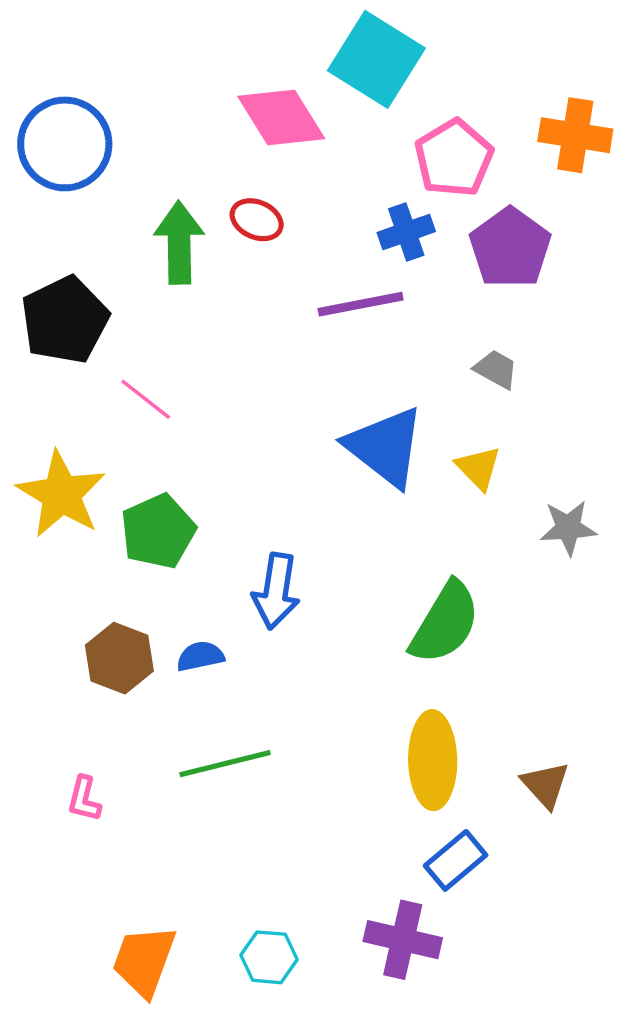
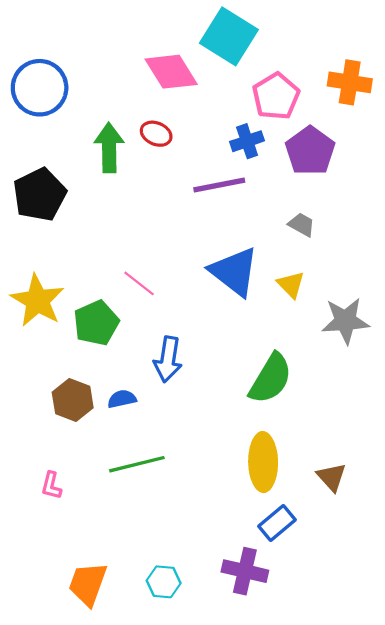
pink line: (146, 399) -> (139, 283), moved
gray star: (568, 528) -> (345, 321), size x1.4

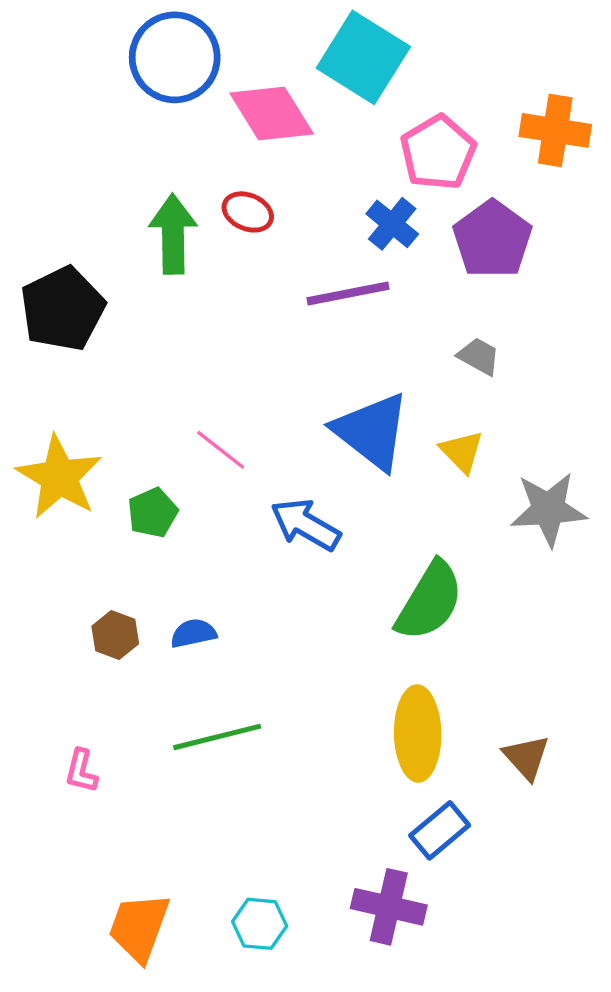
blue circle: (40, 88) -> (175, 57), moved
blue cross: (247, 141) -> (392, 224), turned -32
green pentagon: (96, 323) -> (153, 513), size x0.7
blue arrow: (168, 359) -> (306, 525), moved, turned 111
brown hexagon: (73, 400) -> (115, 635), size x0.7

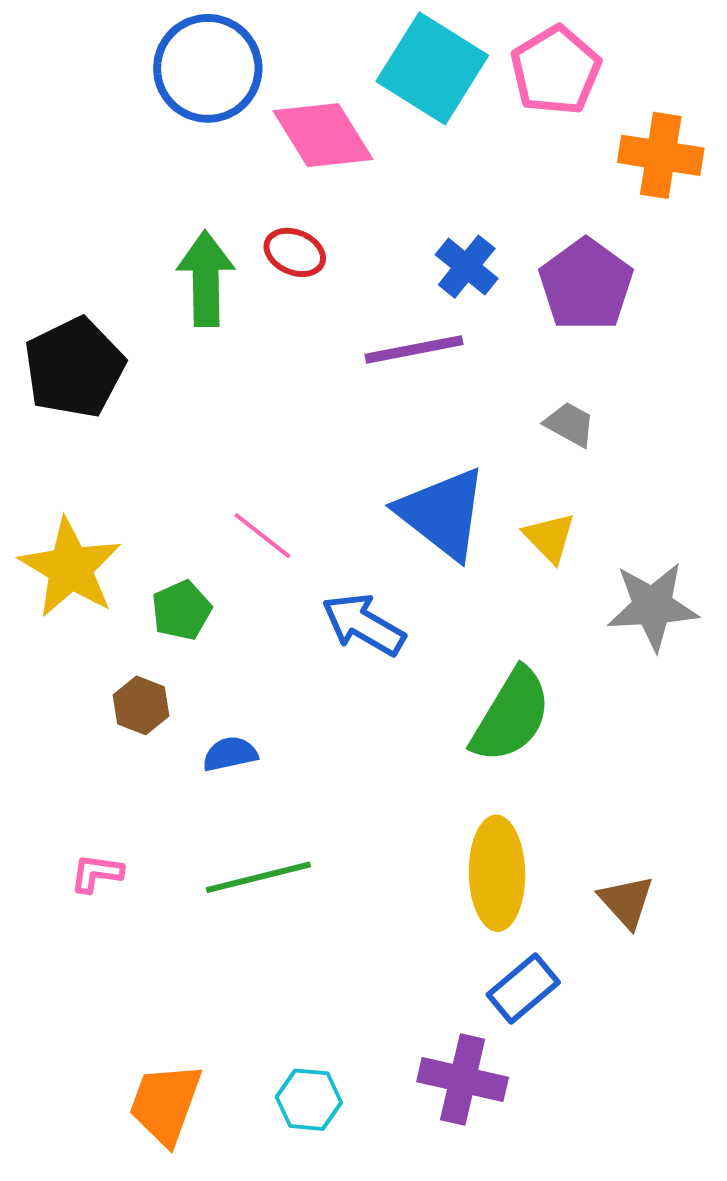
pink pentagon: (438, 153) -> (556, 70), moved
brown hexagon: (115, 635) -> (141, 705), moved
pink L-shape: (81, 771) -> (97, 873), moved, turned 84

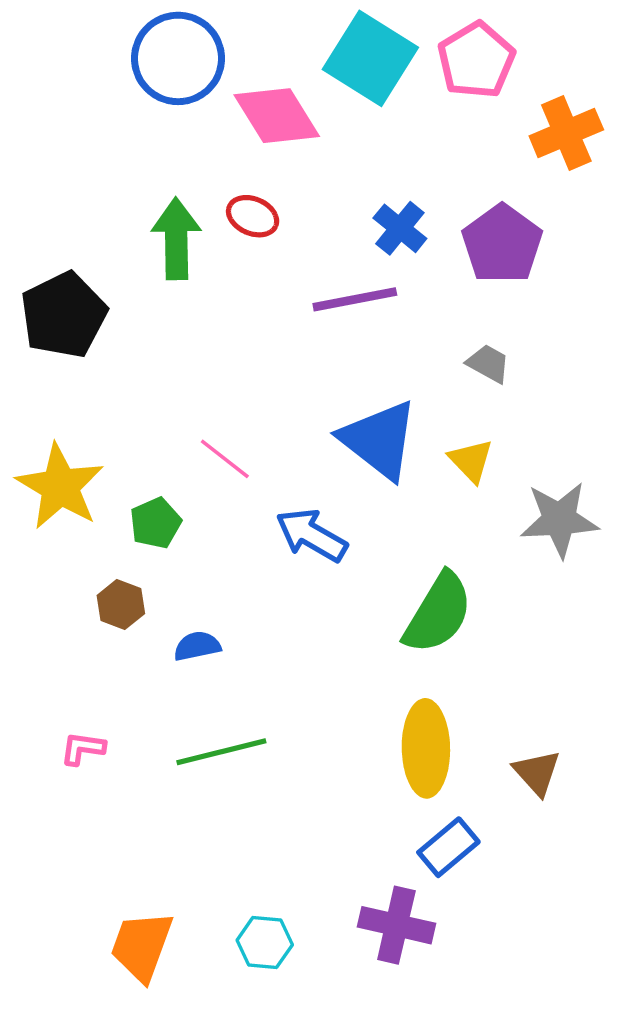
orange cross: (661, 155) -> (566, 133), turned -32

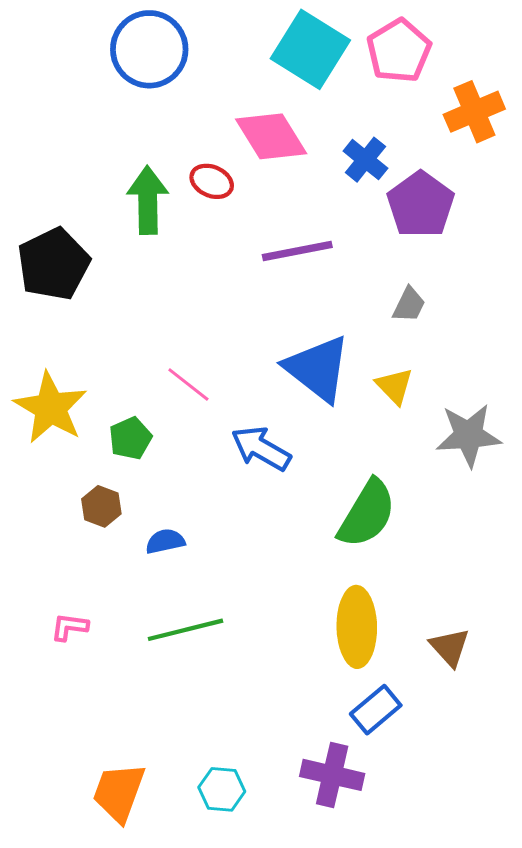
pink diamond: (277, 116) -> (271, 136), moved
blue cross: (400, 228) -> (365, 160), moved
gray trapezoid: (488, 364) -> (409, 305), turned 87

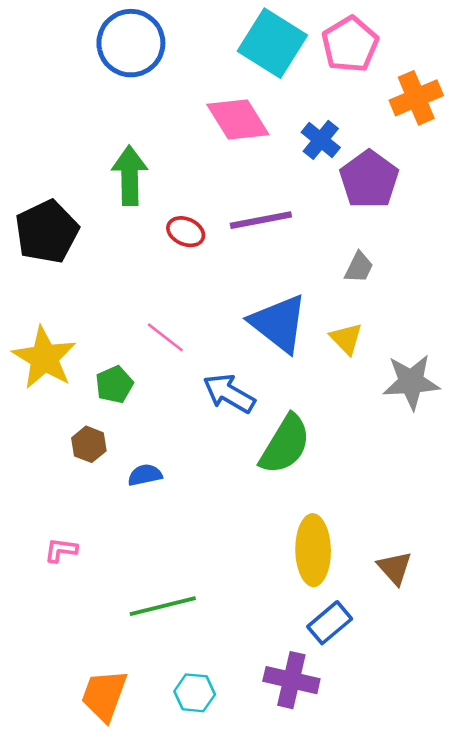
red ellipse: (212, 181) -> (186, 232), moved
green semicircle: (367, 514) -> (285, 444), moved
green line: (186, 630) -> (163, 606), moved

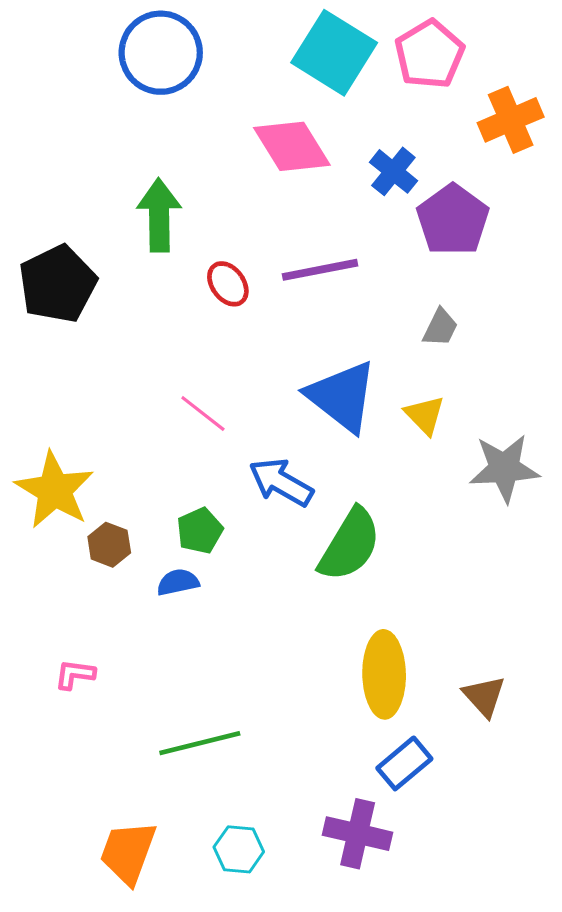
red ellipse: (186, 232) -> (228, 284), turned 30
yellow star: (44, 358) -> (54, 490), moved
green pentagon: (114, 384) -> (200, 531), moved

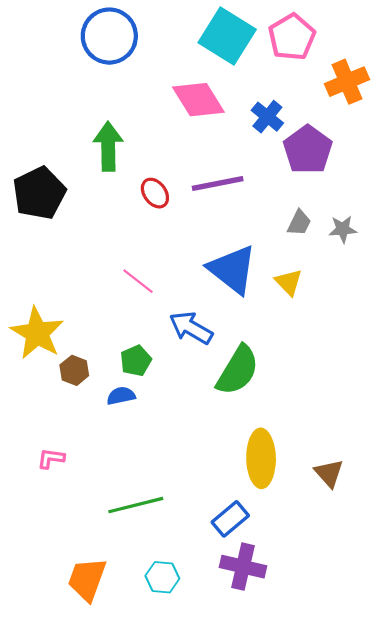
gray star: (504, 468) -> (343, 229), moved, size x0.6
blue rectangle: (404, 763) -> (230, 519), moved

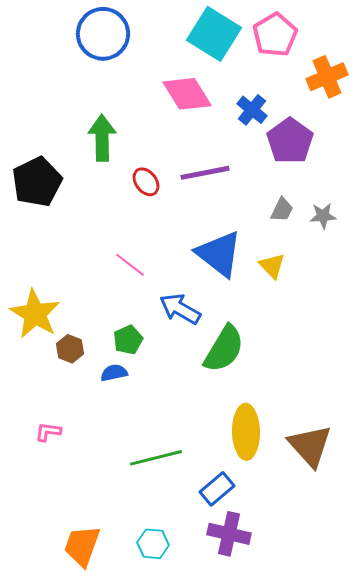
brown triangle: (329, 473) -> (310, 446), size x1.6
green line: (136, 505) -> (156, 458), moved

